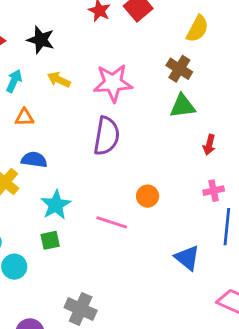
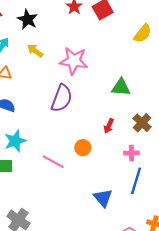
brown cross: (179, 69) -> (142, 123), moved
red arrow: (209, 145) -> (109, 126), moved

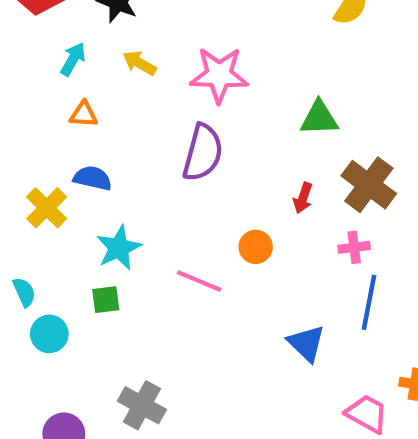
brown cross: (142, 123) -> (369, 185), size x1.4

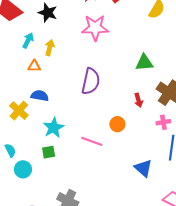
yellow arrow: (139, 63) -> (50, 48), moved, turned 77
pink star: (219, 75) -> (95, 28), moved
red arrow: (303, 198) -> (138, 100), turned -32

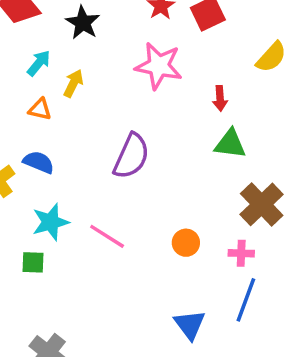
red arrow: (138, 100) -> (220, 98), moved
orange circle: (117, 124) -> (186, 243), moved
pink line: (92, 141) -> (107, 236), moved

